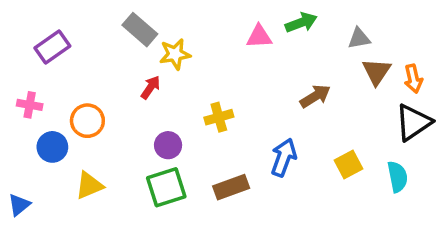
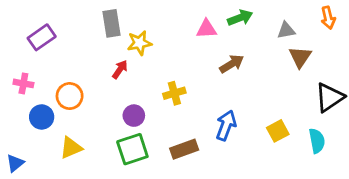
gray rectangle: (140, 30) -> (111, 23), turned 40
orange arrow: (413, 79) -> (328, 18), moved
brown arrow: (315, 96) -> (232, 64), moved

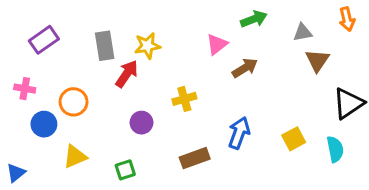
gray rectangle: (111, 23) -> (105, 46), moved
pink triangle: (207, 29) -> (217, 44), moved, turned -35
red arrow: (120, 69) -> (127, 74), size x1.4
green square: (132, 149) -> (125, 170), moved, size x0.6

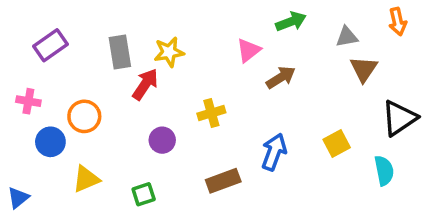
yellow square: (294, 139) -> (337, 143), moved

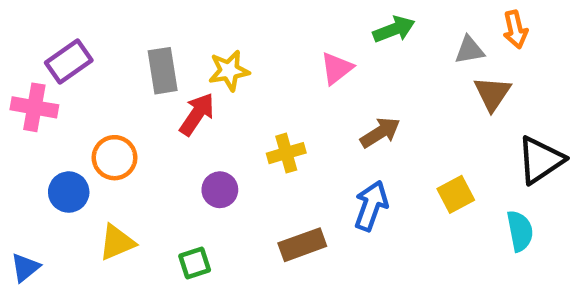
orange arrow: (398, 22) -> (515, 29), moved
brown arrow: (281, 77) -> (380, 132), moved
pink cross: (28, 101) -> (34, 107), moved, size x1.4

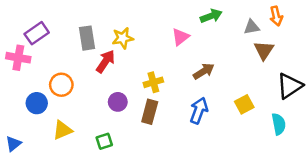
brown rectangle: (302, 245) -> (150, 112), moved, turned -55

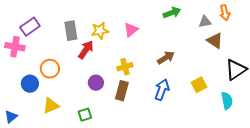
pink triangle: (180, 37) -> (131, 30), moved
brown triangle: (264, 50) -> (215, 41), turned -30

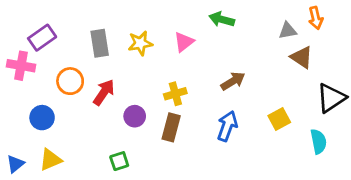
green arrow: (172, 13) -> (222, 19), moved, turned -144
red arrow: (86, 50) -> (104, 92), moved
orange circle: (50, 69) -> (70, 81), moved
yellow triangle: (51, 106) -> (50, 160), moved

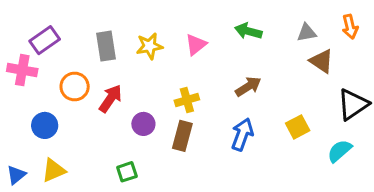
orange arrow: (316, 18) -> (350, 27), moved
green arrow: (222, 19) -> (248, 31), moved
cyan semicircle: (318, 141) -> (340, 151), turned -120

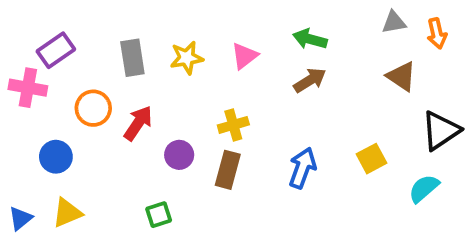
gray triangle: (307, 33) -> (394, 22), moved
brown arrow: (248, 87) -> (310, 80), moved

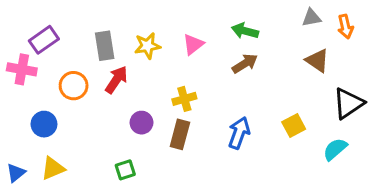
red arrow: (138, 123) -> (116, 80), moved

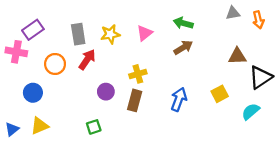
brown triangle: (317, 61) -> (237, 56), moved, turned -36

